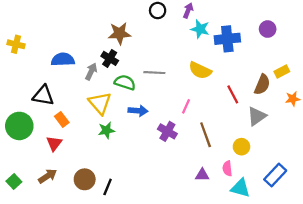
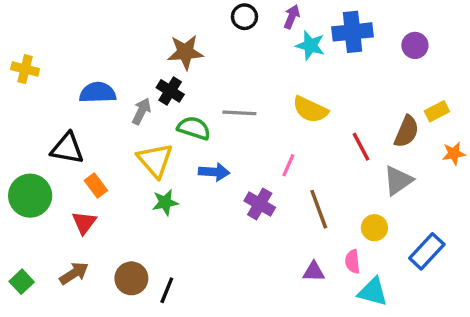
blue cross: (227, 39) -> (353, 32), moved
blue rectangle: (275, 175) -> (427, 251), moved

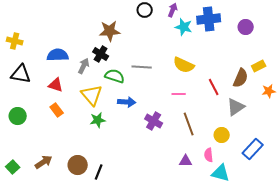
black triangle: (67, 148) -> (21, 74), moved
pink line: (288, 165) -> (179, 94), moved, turned 64
green circle: (30, 196) -> (18, 116), size x0.7
red triangle: (84, 223) -> (56, 85), moved, turned -49

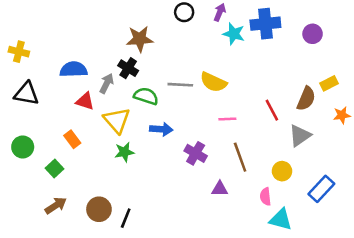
yellow semicircle: (184, 65) -> (213, 82), moved
red triangle: (56, 85) -> (85, 101), moved
purple triangle: (186, 161) -> (220, 189), moved
green square: (13, 167) -> (54, 169), moved

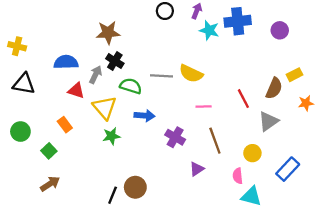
brown star: (140, 39) -> (108, 33), moved
purple triangle: (220, 189) -> (197, 169), turned -35
brown circle: (99, 209) -> (135, 187), moved

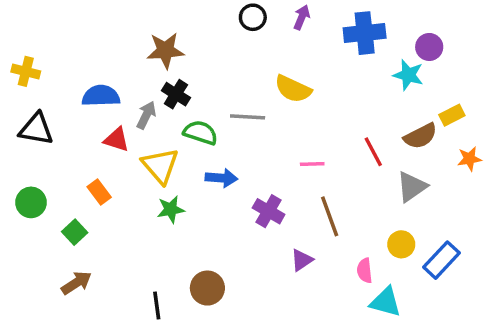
cyan star: (209, 30) -> (408, 75), moved
yellow semicircle: (191, 74) -> (293, 89), moved
brown semicircle: (274, 88) -> (420, 136), turned 40
yellow circle: (252, 153) -> (401, 244), moved
black line: (113, 195) -> (157, 305), moved, turned -30

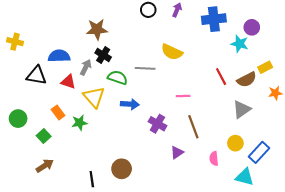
black triangle: (36, 129) -> (37, 75), moved
red line: (373, 152) -> (221, 77), moved
green star: (171, 209) -> (80, 123), moved
cyan triangle: (386, 302) -> (245, 177), moved

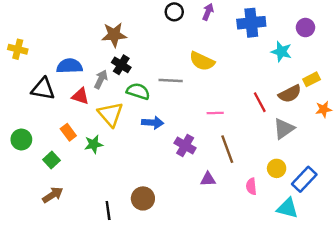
purple circle: (252, 27) -> (305, 28), moved
red line: (221, 77) -> (260, 102), moved
purple triangle: (177, 152) -> (208, 179), turned 32

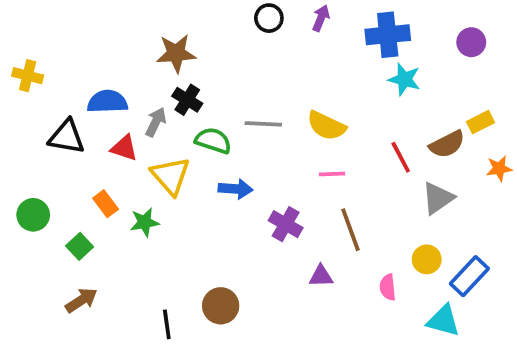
cyan star: (281, 52) -> (404, 79), moved
yellow semicircle: (202, 61) -> (326, 126), moved

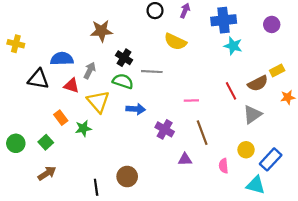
black cross: (187, 100) -> (124, 58), moved
yellow semicircle: (326, 126) -> (175, 42), moved
green circle: (33, 215) -> (16, 143), moved

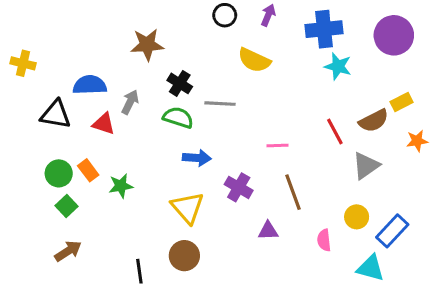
purple circle: (272, 24) -> (394, 35), size x1.6
yellow triangle: (98, 102) -> (187, 208), moved
green circle: (16, 143) -> (59, 173), moved

